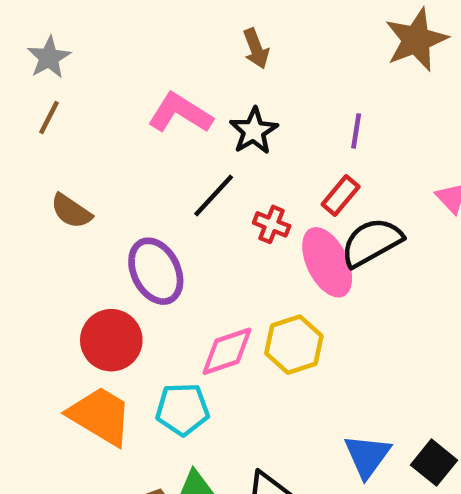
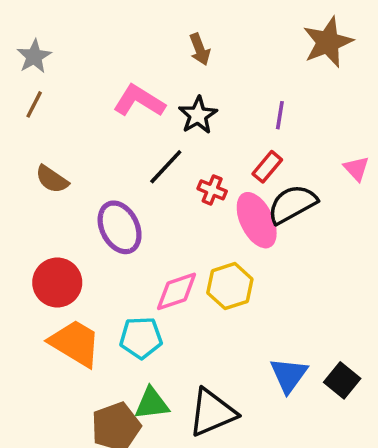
red circle: (111, 340) -> (57, 283), moved

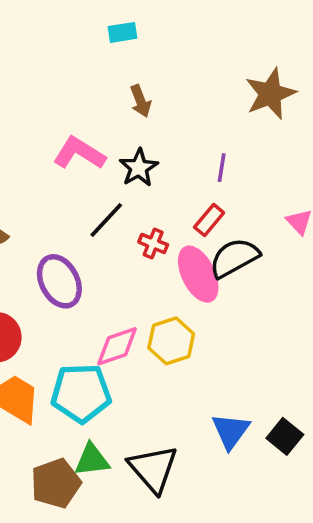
cyan pentagon: (141, 338) -> (81, 393), size x1.4
black triangle: (212, 412) -> (153, 469), turned -48

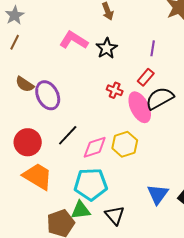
black line: (106, 220) -> (68, 135), moved
purple ellipse: (59, 281) -> (48, 95), moved
cyan pentagon: (81, 393) -> (91, 184), moved
black triangle: (153, 469) -> (115, 215), size x0.7

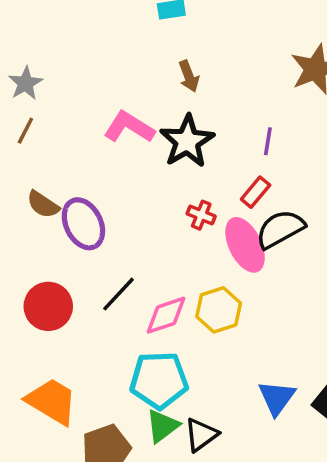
black star: (107, 48) -> (187, 141), size x1.4
orange trapezoid: (38, 176) -> (52, 401), moved
green triangle: (81, 210) -> (162, 426), moved, turned -30
black triangle: (115, 215) -> (201, 435), turned 35

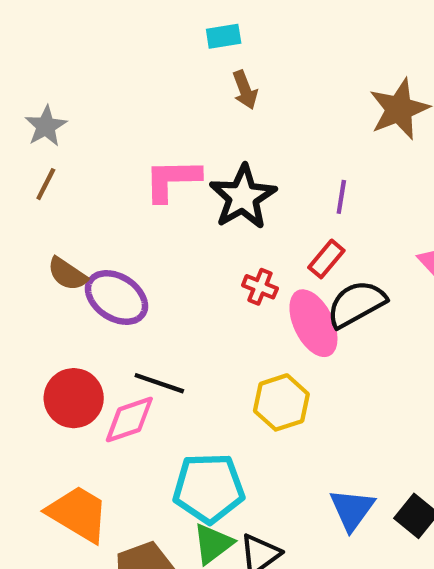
brown arrow: (189, 76) -> (245, 90), moved
pink L-shape: (129, 127) -> (172, 180), turned -33
purple ellipse: (83, 224) -> (116, 297), turned -30
black line: (119, 294) -> (159, 383), turned 66
pink diamond: (166, 315) -> (129, 420), moved

